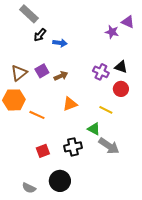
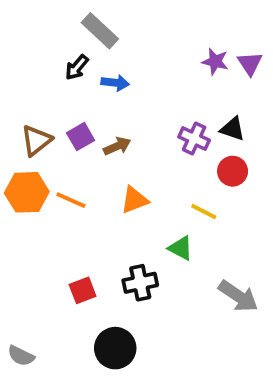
gray rectangle: (29, 14) -> (100, 31), moved
purple triangle: (128, 22) -> (250, 63), moved, turned 32
orange line: (37, 115) -> (71, 200), moved
gray arrow: (109, 146) -> (238, 296), moved
gray semicircle: (29, 188) -> (21, 356), moved

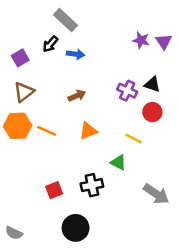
purple square: (81, 137) -> (20, 58), moved

